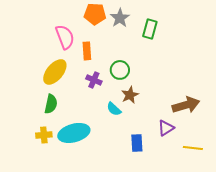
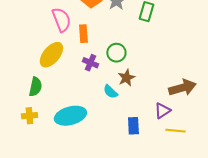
green semicircle: (51, 104) -> (35, 87), moved
yellow cross: (44, 135) -> (29, 116), moved
yellow line: (193, 148) -> (175, 131), moved

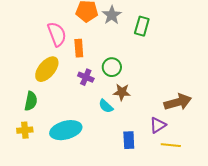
brown star: (126, 78) -> (122, 92), turned 30

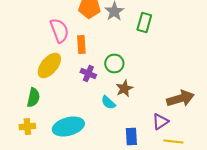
brown star: (122, 92) -> (124, 88), turned -30

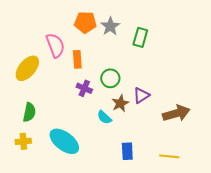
yellow ellipse: (49, 65) -> (27, 68), moved
purple triangle: (160, 121) -> (141, 95), moved
cyan ellipse: (68, 126) -> (64, 141), turned 52

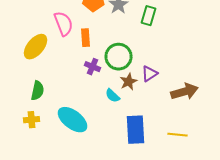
green circle: (110, 78) -> (119, 57), size x1.4
blue rectangle: (127, 151) -> (136, 130), size x1.6

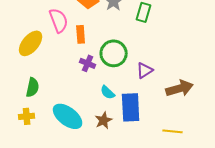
brown star: (129, 82) -> (104, 120), moved
blue rectangle: (136, 130) -> (131, 107), moved

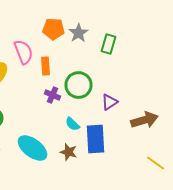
brown star: (104, 120) -> (68, 152), turned -30
yellow line: (173, 131) -> (156, 163), moved, turned 30

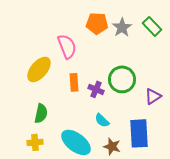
green rectangle: (108, 44) -> (152, 26), moved, turned -60
orange rectangle: (46, 66) -> (74, 82), moved
cyan semicircle: (72, 124) -> (102, 120), moved

